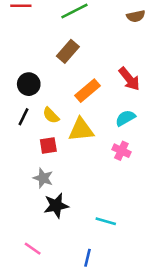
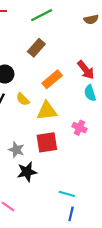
cyan semicircle: (125, 118) -> (90, 93), moved, turned -77
red square: (48, 145) -> (47, 142), moved, size x1.5
cyan line: (106, 221) -> (67, 194), moved
blue line: (87, 258) -> (71, 214), moved

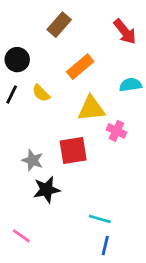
red arrow: (86, 70) -> (125, 32), moved
cyan semicircle: (90, 93) -> (130, 85), turned 98
yellow triangle: (47, 111) -> (91, 109), moved

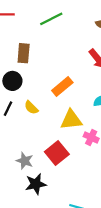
brown rectangle: (59, 25) -> (24, 53), moved, turned -36
red square: (73, 150) -> (57, 153), turned -30

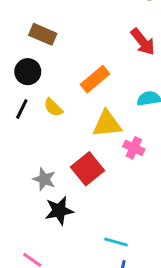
brown rectangle: (24, 53) -> (43, 34), turned -72

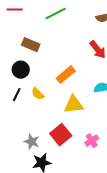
pink cross: (134, 148) -> (92, 141), moved, turned 32

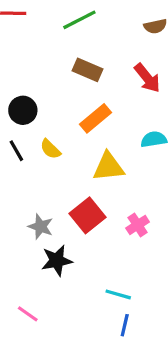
brown rectangle: (31, 45) -> (87, 70), moved
black line: (17, 95) -> (16, 151), turned -56

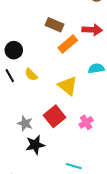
red arrow: (147, 78) -> (92, 30), turned -48
orange rectangle: (96, 118) -> (68, 44), moved
yellow triangle: (108, 167) -> (68, 86), turned 45

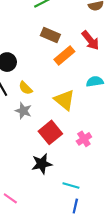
red arrow: (92, 30) -> (90, 40), turned 48
gray star: (25, 123) -> (23, 111), moved
black star: (35, 145) -> (42, 164), moved

